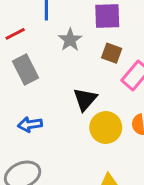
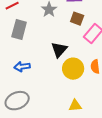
gray rectangle: (26, 70) -> (19, 30), turned 42

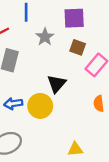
yellow circle: (73, 69) -> (40, 106), moved

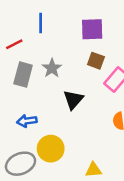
gray star: (45, 37) -> (52, 68), moved
yellow circle: (40, 106) -> (51, 149), moved

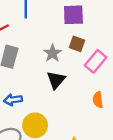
gray star: (52, 68) -> (53, 53), moved

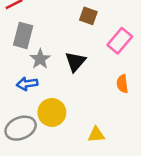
brown square: (77, 44) -> (88, 16), moved
gray star: (53, 53) -> (40, 59), moved

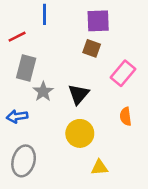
blue arrow: (27, 84) -> (17, 116), moved
yellow circle: (52, 112) -> (80, 133), moved
gray ellipse: (21, 128) -> (24, 161), turned -52

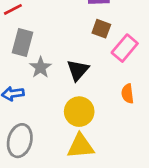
brown square: (92, 48) -> (101, 29), moved
yellow triangle: (99, 167) -> (81, 146), moved, size x1.5

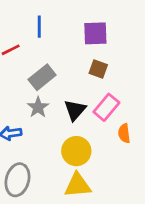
gray rectangle: (23, 43) -> (42, 77), moved, turned 36
pink rectangle: (125, 48) -> (106, 107), moved

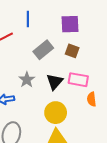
gray rectangle: (42, 77) -> (43, 50), moved
pink rectangle: (106, 107) -> (78, 80), turned 60

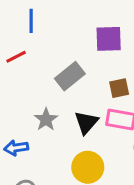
blue line: (28, 19) -> (31, 21), moved
brown square: (72, 51) -> (119, 88), moved, turned -32

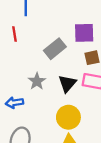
purple square: (109, 39) -> (84, 33), moved
red line: (16, 57) -> (14, 34), turned -72

